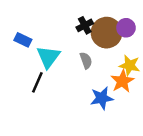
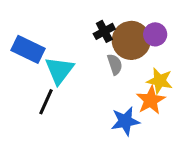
blue rectangle: (23, 40) -> (28, 49), size x1.5
gray semicircle: (86, 61) -> (115, 64), moved

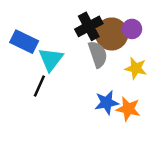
black cross: (104, 31) -> (89, 26), size x1.5
gray semicircle: (115, 64) -> (98, 54), size x1.5
orange star: (151, 100) -> (128, 109), moved, turned -30

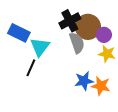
purple circle: (132, 29) -> (104, 35), moved

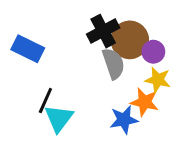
cyan triangle: (40, 47) -> (59, 118), moved
orange star: (101, 86) -> (145, 102), moved

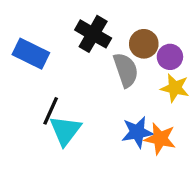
black cross: (103, 31) -> (93, 34), moved, turned -32
brown circle: (130, 40) -> (144, 44), size x0.7
orange star: (145, 102) -> (160, 139), moved

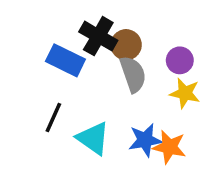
brown circle: (144, 44) -> (126, 45), moved
blue rectangle: (31, 54) -> (65, 60), moved
cyan triangle: (65, 130) -> (93, 138), moved, turned -32

